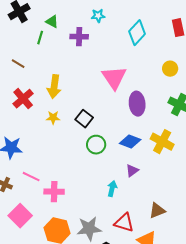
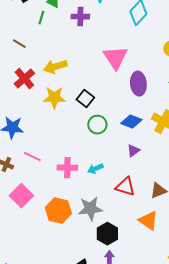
yellow arrow: (54, 87) -> (55, 67), turned 65
yellow star: (53, 118) -> (54, 98), size x1.6
cyan arrow: (112, 189) -> (95, 169), moved, turned -126
pink cross: (54, 192) -> (67, 168), moved
red triangle: (124, 223) -> (125, 187), moved

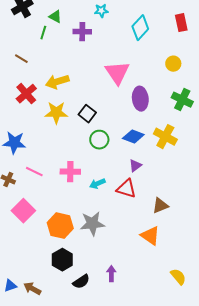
pink cross: (67, 168) -> (70, 172), moved
red triangle: (125, 187) -> (126, 189), moved
black hexagon: (107, 234) -> (62, 260), moved

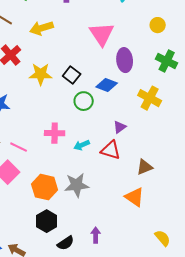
yellow arrow: (57, 82) -> (42, 28), moved
blue diamond: (133, 137) -> (107, 85), moved
pink line: (34, 172) -> (19, 147), moved

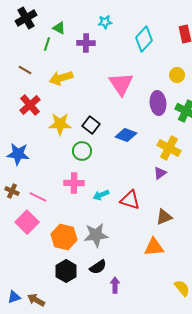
purple ellipse: (125, 60) -> (158, 103), moved
green circle: (84, 101) -> (82, 151), moved
purple triangle: (120, 127) -> (160, 173), moved
orange triangle: (135, 197) -> (154, 247), turned -40
black semicircle: (66, 243) -> (98, 267), moved

